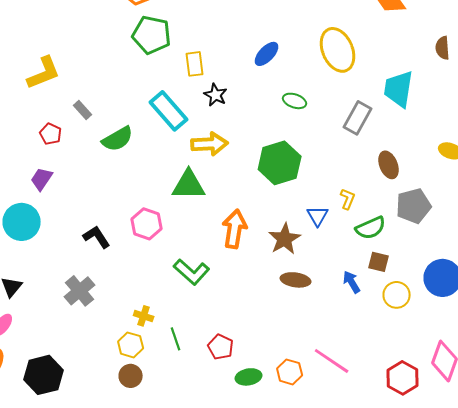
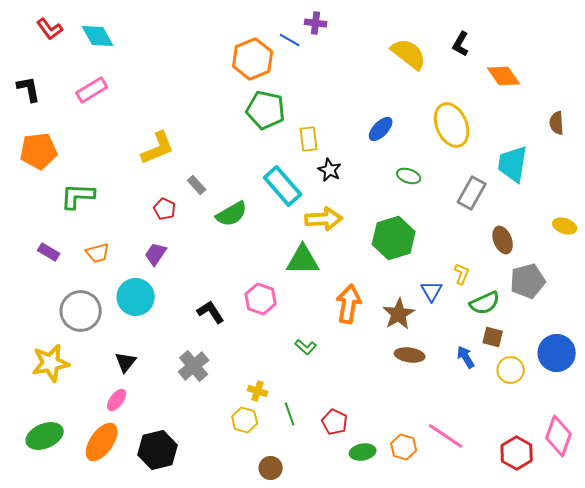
green L-shape: (192, 272) -> (306, 347), size x0.6
brown circle: (131, 376) -> (271, 468), moved

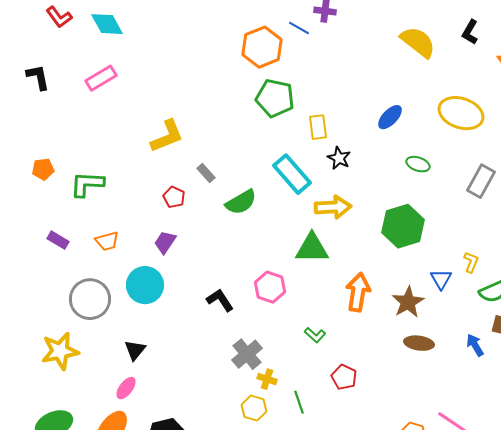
yellow ellipse: (452, 125) -> (461, 113), turned -48
orange pentagon: (39, 151) -> (43, 169), moved, size x0.6
gray cross: (194, 366) -> (247, 354), moved
red pentagon: (335, 422) -> (344, 377), moved

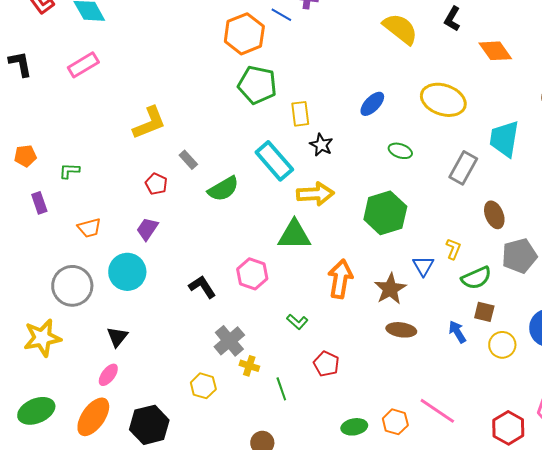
green L-shape: (87, 184) -> (69, 171), size x0.6
purple rectangle: (58, 240) -> (39, 203), moved, turned 40
yellow hexagon: (254, 408) -> (203, 386), moved

